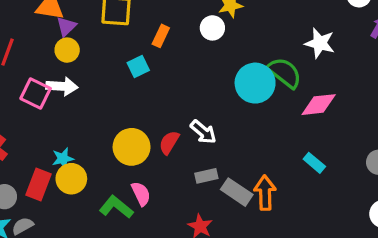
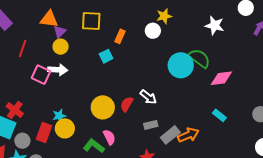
white star: (320, 43) -> (215, 25), moved
gray rectangle: (237, 192) -> (170, 135), turned -72
orange arrow: (265, 193) -> (188, 135), turned 70

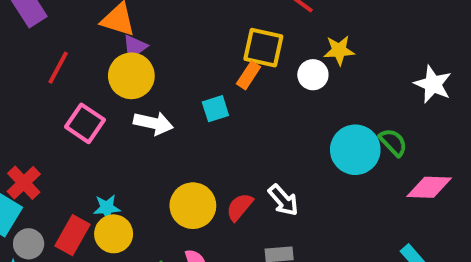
yellow square: (91, 21) -> (263, 48), moved
yellow circle: (61, 47) -> (131, 76), size x1.5
green semicircle: (199, 58) -> (393, 142), size x0.7
white arrow: (58, 70) -> (153, 123), moved

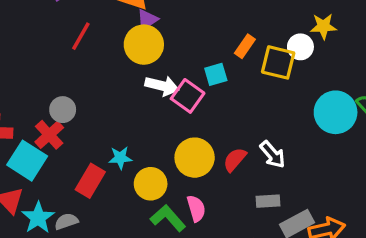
yellow square: (263, 48) -> (278, 62), moved
pink square: (85, 123) -> (188, 96), moved
yellow circle: (114, 234) -> (151, 184), moved
gray circle: (29, 244) -> (63, 110), moved

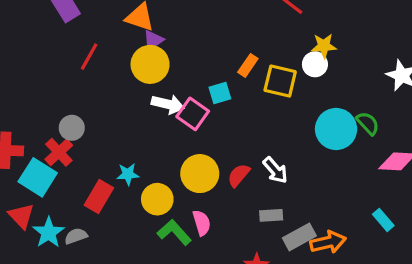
white circle: (300, 47) -> (315, 64), moved

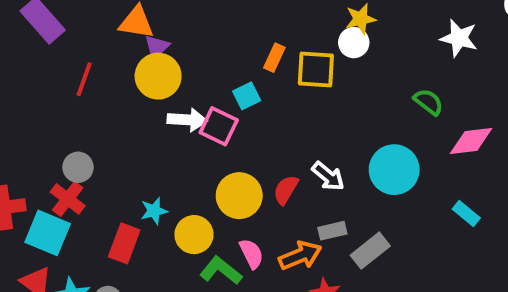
cyan circle: (336, 129) -> (394, 170), moved
orange arrow: (328, 242) -> (300, 255), moved

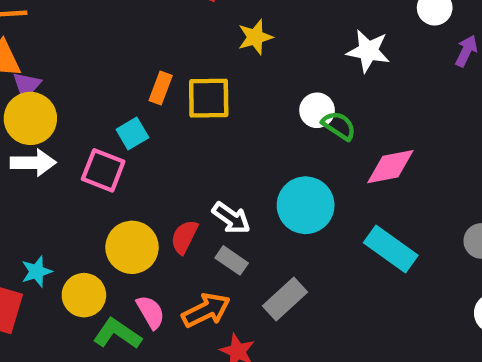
white circle: (354, 43) -> (317, 110), moved
white arrow: (187, 120) -> (33, 163), moved
cyan rectangle: (466, 213) -> (391, 249), size x1.6
gray rectangle: (332, 231) -> (232, 260), moved, turned 52

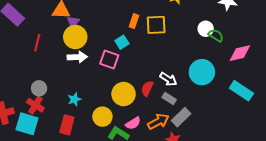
cyan star: (37, 272) -> (74, 99), moved
gray rectangle: (285, 299) -> (181, 117), moved
pink semicircle: (151, 312) -> (133, 123), turned 91

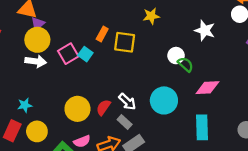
cyan square: (122, 42) -> (85, 54), turned -32
pink square: (109, 59) -> (68, 54), moved, turned 30
cyan rectangle: (241, 91) -> (202, 127), turned 45
yellow circle: (102, 117) -> (37, 131), moved

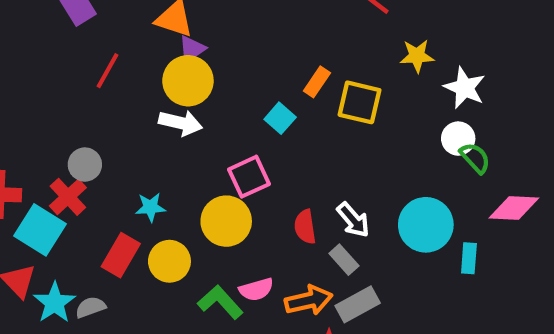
white star: (205, 30) -> (465, 88), moved
pink square: (68, 54) -> (249, 177), moved
red semicircle: (103, 107) -> (305, 227), turned -49
yellow circle: (77, 109) -> (226, 221), moved
cyan rectangle: (202, 127) -> (469, 258), moved, size x0.6

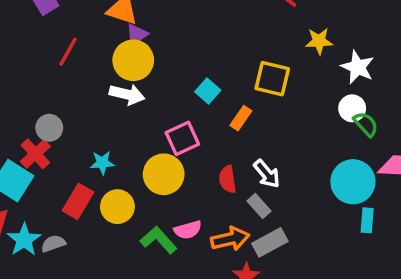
orange rectangle: (317, 82) -> (241, 118), moved
cyan circle: (426, 225) -> (353, 182), moved
cyan rectangle: (469, 258) -> (367, 220), moved

